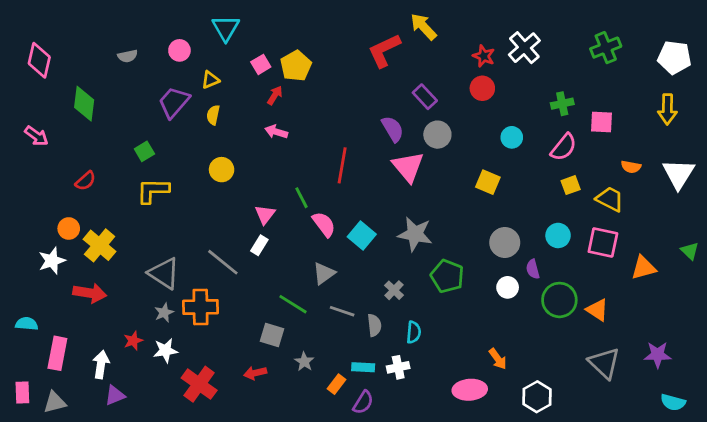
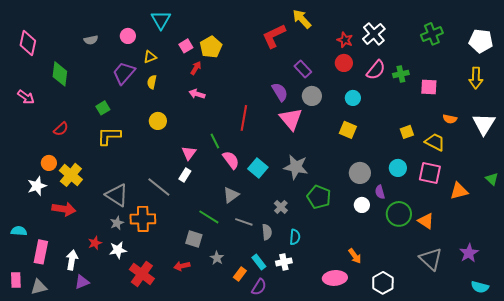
cyan circle: (512, 137) -> (353, 98), moved
pink semicircle: (564, 147) -> (376, 70), moved
purple star: (658, 355) -> (469, 253), turned -30
cyan rectangle: (363, 367) -> (259, 262), turned 49

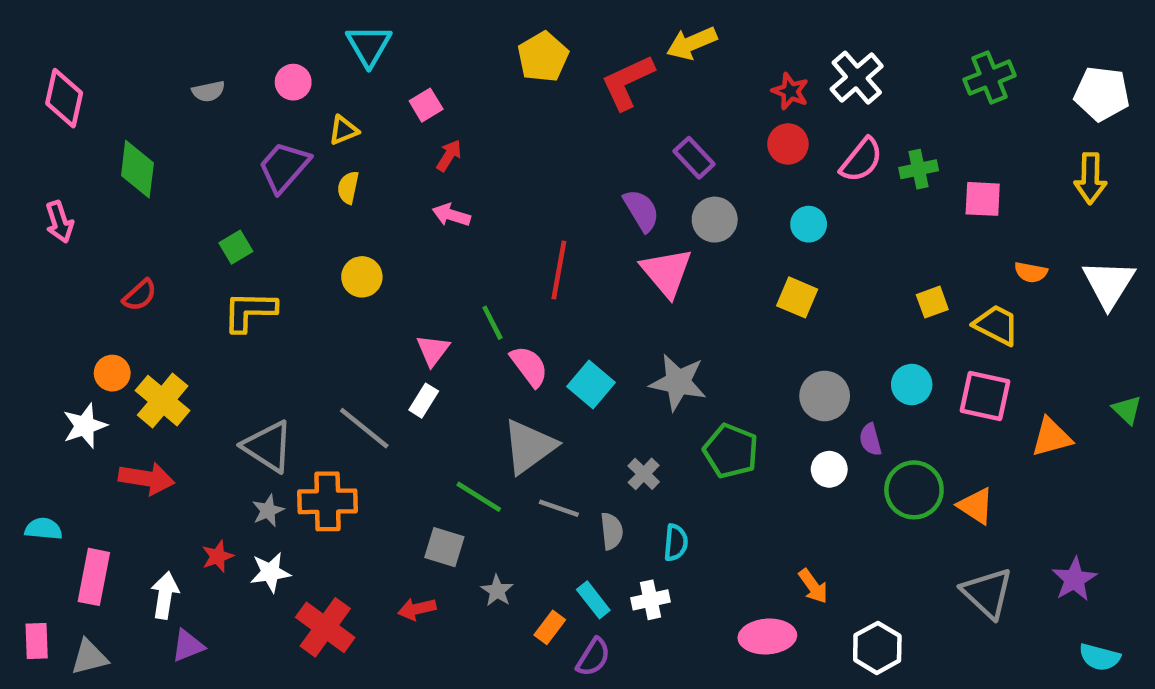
yellow arrow: (302, 19) -> (692, 43), turned -70
yellow pentagon: (211, 47) -> (543, 57), moved
pink arrow: (26, 97) -> (60, 222), turned 36
gray triangle: (231, 195) -> (529, 446), size x1.5

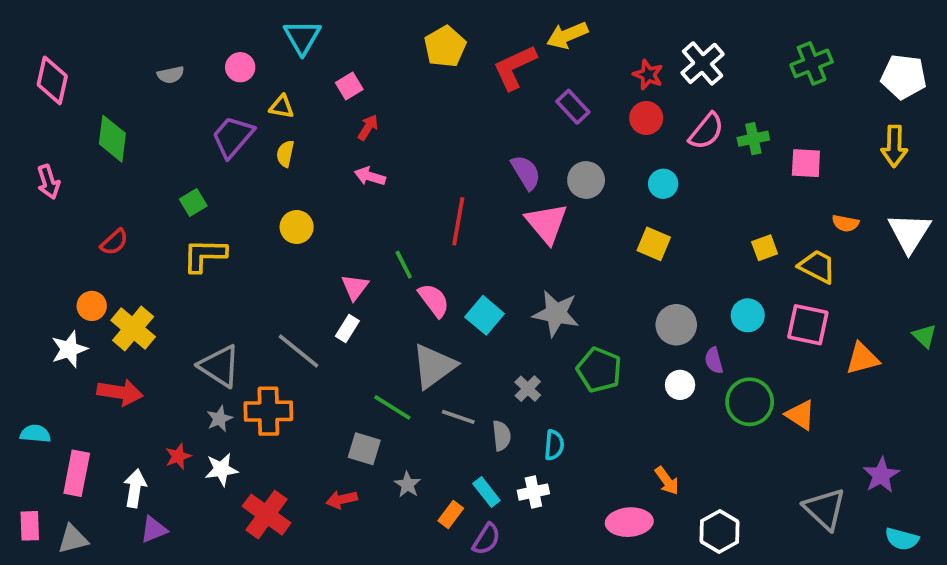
yellow triangle: (344, 130) -> (282, 107), turned 32
purple rectangle: (694, 158) -> (573, 107), moved
gray triangle: (987, 593) -> (825, 509), moved

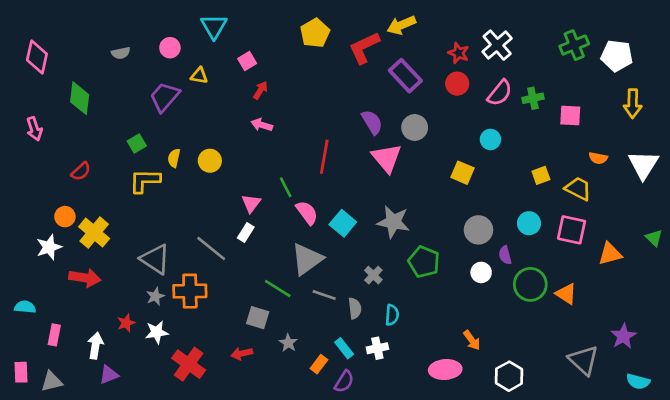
white pentagon: (904, 77) -> (617, 56), moved
purple rectangle: (573, 107) -> (405, 76), size x1.4
yellow semicircle: (285, 154) -> (174, 158), moved
cyan circle: (663, 184) -> (490, 139), moved
pink rectangle: (77, 473) -> (54, 335), size x0.7

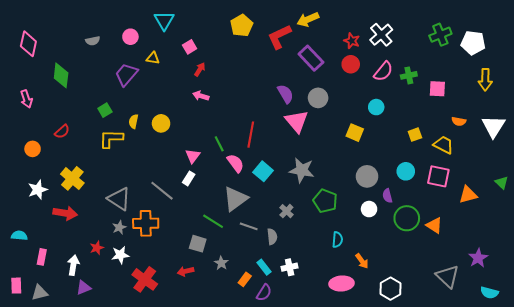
red line: (324, 157) -> (251, 135), moved
orange circle: (65, 217) -> (33, 149), moved
cyan semicircle: (392, 315) -> (337, 240), moved

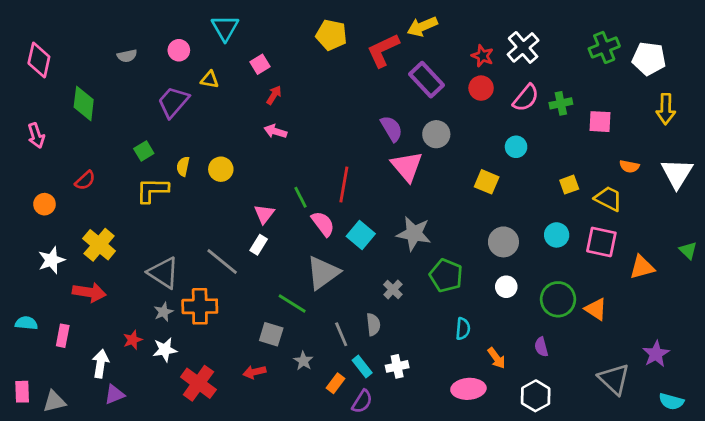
yellow pentagon: (242, 25) -> (331, 35), turned -30
purple semicircle: (387, 196) -> (541, 347), moved
gray line: (249, 226) -> (341, 334), moved, turned 48
pink rectangle: (42, 257) -> (63, 336), moved

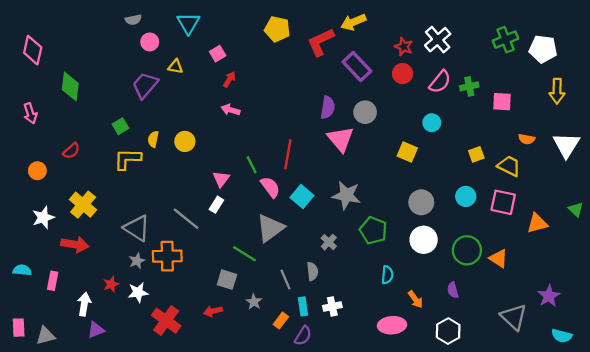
gray semicircle: (127, 56) -> (133, 20), moved
purple semicircle: (392, 129) -> (328, 107), turned 40
white circle: (506, 287) -> (424, 240), size x1.5
cyan rectangle: (362, 366) -> (303, 306), turned 30

